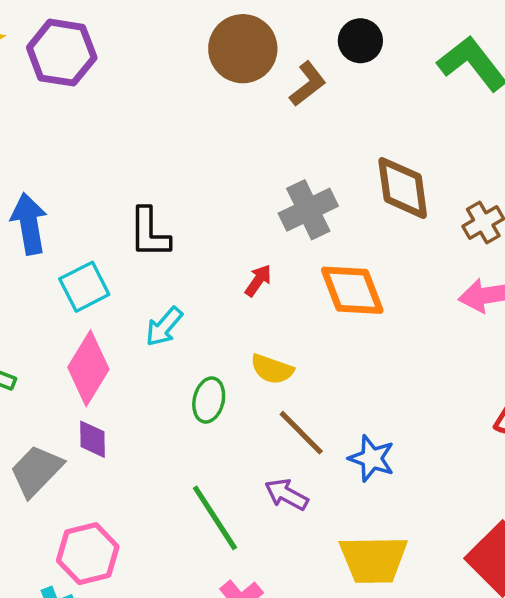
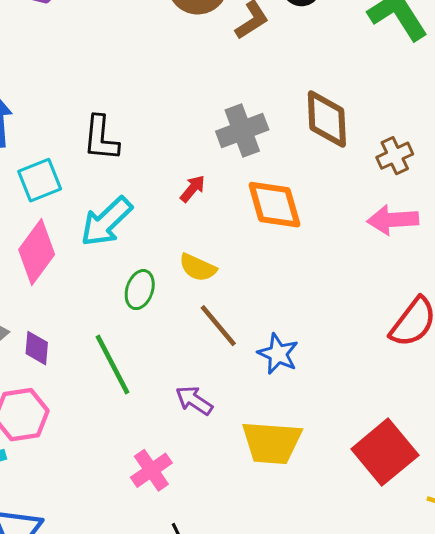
cyan arrow: (164, 327) -> (106, 222), size x1.5
purple diamond: (93, 439) -> (37, 348), moved
purple arrow: (286, 494) -> (194, 400), moved
green line: (215, 518) -> (113, 364), moved

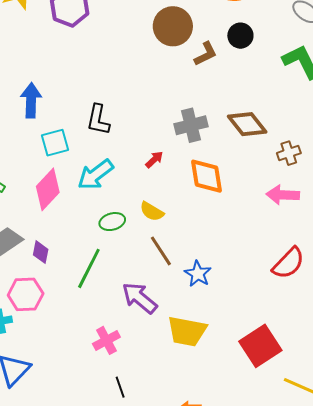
brown diamond: (327, 119) -> (247, 124), turned -42
green ellipse: (140, 290) -> (112, 222), turned 50
green line: (113, 364) -> (89, 268), turned 48
purple arrow: (194, 400) -> (140, 298), size x1.5

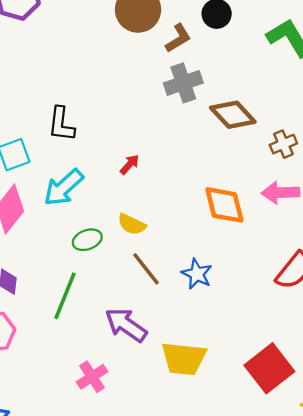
gray cross: (191, 125) -> (183, 83), moved
orange diamond: (207, 176) -> (224, 205), moved
blue star: (198, 274) -> (197, 274), moved

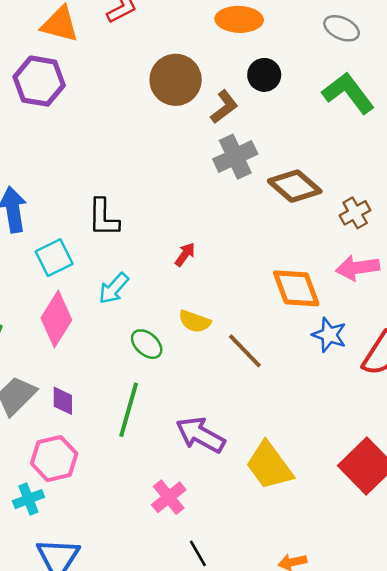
cyan arrow: (64, 188) -> (114, 288), size x0.7
green ellipse: (87, 240) -> (147, 344), turned 68
brown line: (146, 269) -> (245, 351), moved
blue star: (197, 274) -> (329, 335), moved
yellow trapezoid: (184, 359) -> (269, 466), turned 54

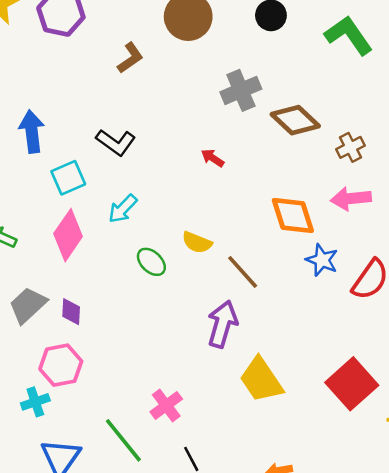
brown L-shape: (224, 107) -> (130, 58), moved
black L-shape: (103, 218) -> (116, 142), turned -57
red arrow: (185, 254) -> (213, 158), moved, turned -95
green line: (129, 410) -> (123, 440), moved, turned -57
purple arrow: (200, 435) -> (222, 324), moved, turned 75

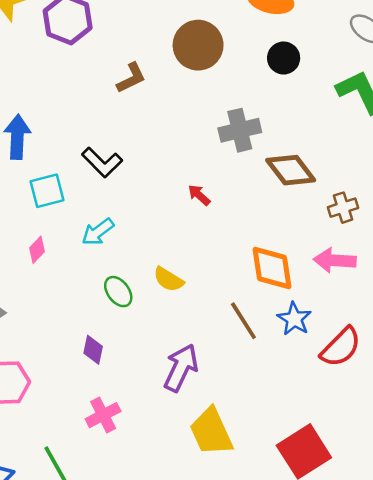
pink diamond: (68, 235) -> (37, 250), size x0.5
brown line: (243, 272) -> (243, 321), moved
purple diamond: (71, 312) -> (93, 350), moved
pink cross: (166, 405) -> (103, 415), moved

